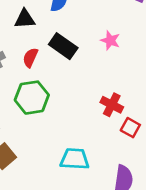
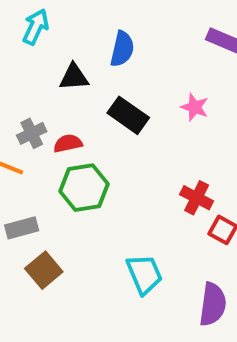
red semicircle: (30, 58) -> (68, 143), moved, turned 54
cyan trapezoid: (75, 159) -> (144, 274), turned 64

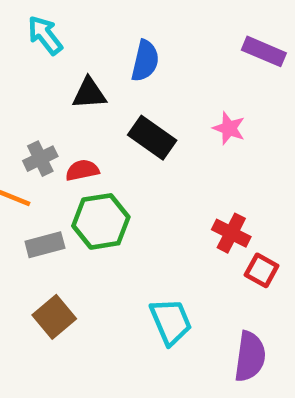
cyan arrow: (36, 27) -> (45, 35), turned -63
gray rectangle: (22, 228) -> (45, 245), moved

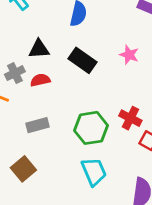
black triangle: (89, 93) -> (39, 49), moved
green hexagon: (101, 221) -> (91, 128), moved
gray rectangle: (45, 245) -> (37, 125), moved

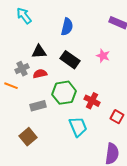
red cross: (130, 118) -> (92, 101), moved
green hexagon: (91, 128) -> (64, 93), moved
cyan trapezoid: (94, 172) -> (78, 127), moved

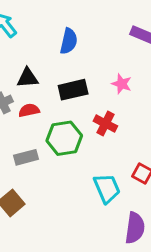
black rectangle: (70, 60) -> (73, 90), turned -48
red cross: (92, 101) -> (105, 124), moved
cyan trapezoid: (78, 127) -> (107, 188), moved

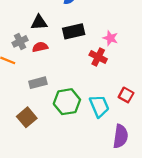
pink star: (122, 84) -> (110, 38), moved
green hexagon: (64, 138) -> (67, 102), moved

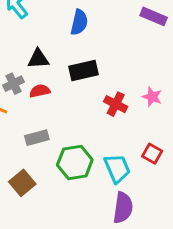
pink star: (110, 38) -> (152, 97), moved
purple semicircle: (120, 136) -> (123, 208), moved

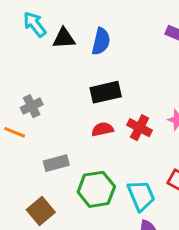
black triangle: (38, 59) -> (64, 38), moved
red semicircle: (40, 91) -> (103, 129), moved

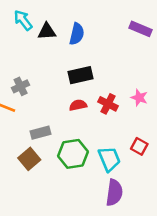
brown square: (41, 211) -> (29, 159), moved

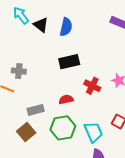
black triangle: (47, 31) -> (41, 25), turned 42
gray cross: (21, 86) -> (19, 71), turned 32
red semicircle: (78, 105) -> (66, 99), moved

